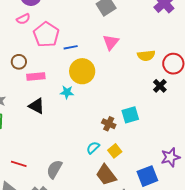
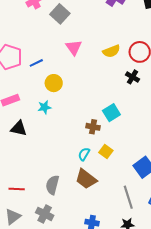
yellow circle: (82, 71) -> (54, 83), size x0.7
brown trapezoid: (106, 175) -> (86, 179), moved

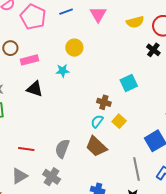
blue line: (36, 63) -> (66, 12), moved
brown cross: (93, 127) -> (104, 102), moved

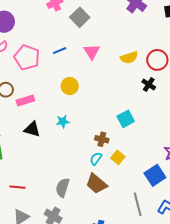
cyan star: (63, 71) -> (63, 121), moved
red line: (26, 149) -> (17, 187), moved

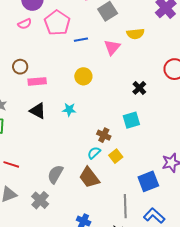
pink pentagon: (27, 57) -> (57, 23), moved
yellow semicircle: (129, 58) -> (135, 34), moved
black cross: (149, 84) -> (139, 88), moved

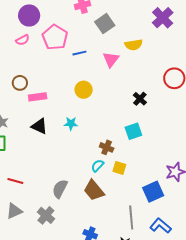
yellow square: (116, 156) -> (119, 168), turned -32

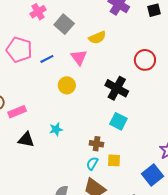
yellow circle: (84, 90) -> (67, 85), moved
black cross: (140, 99) -> (117, 88), size x1.6
cyan square: (133, 131) -> (118, 121), turned -30

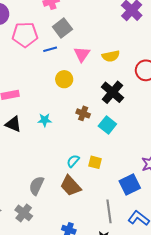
gray square: (64, 24) -> (62, 28), moved
yellow semicircle: (97, 38) -> (111, 56), moved
pink pentagon: (19, 50) -> (25, 35), turned -30
brown cross: (96, 144) -> (83, 113), moved

